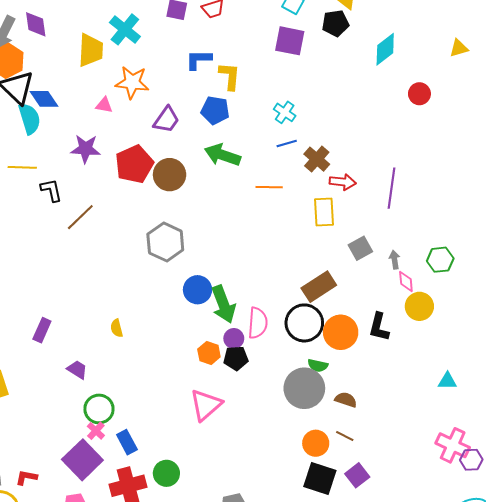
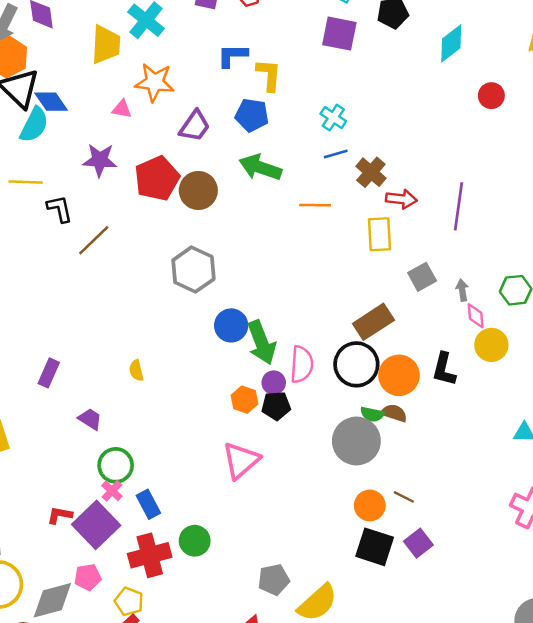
cyan semicircle: (30, 119) -> (34, 125), turned 44
brown semicircle: (346, 400) -> (394, 413), moved
red L-shape: (26, 477) -> (60, 515), moved

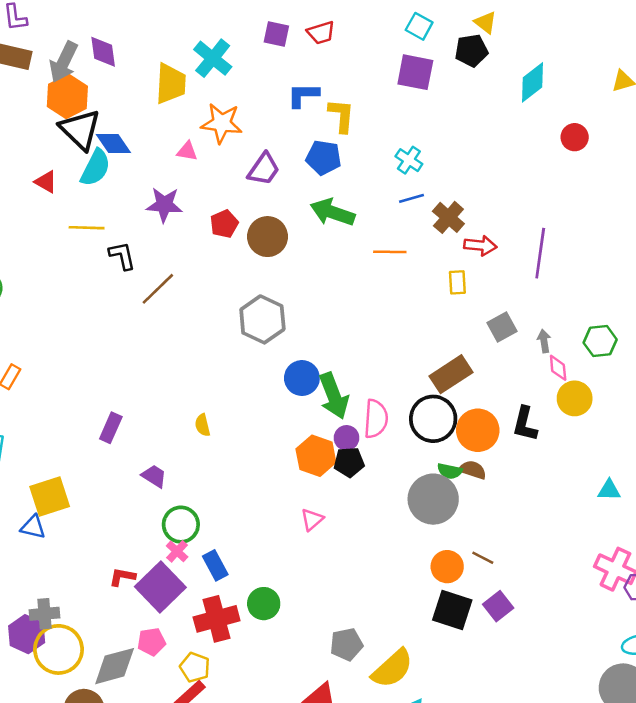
red pentagon: (157, 178) -> (224, 224), size x0.6
yellow rectangle: (380, 234) -> (457, 282), size x0.7
orange hexagon: (245, 400) -> (316, 456), size x1.4
pink triangle: (241, 460) -> (312, 519), size x0.6

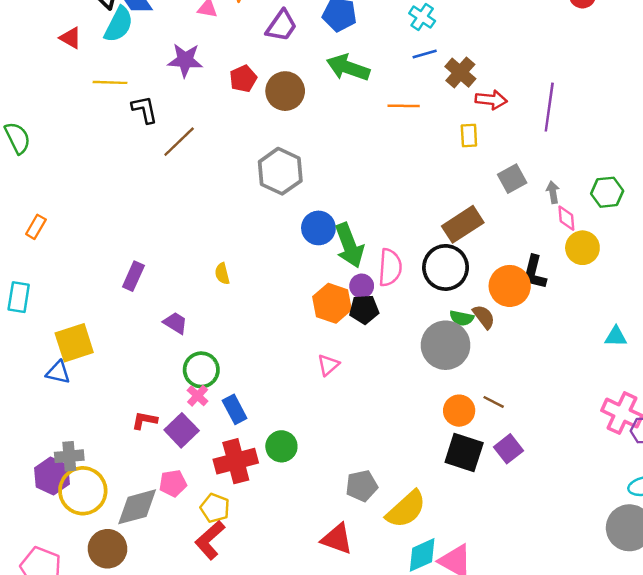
orange circle: (478, 430) -> (510, 286), moved
brown semicircle: (473, 470) -> (484, 317), turned 35
purple square: (160, 587) -> (182, 430), size x0.7

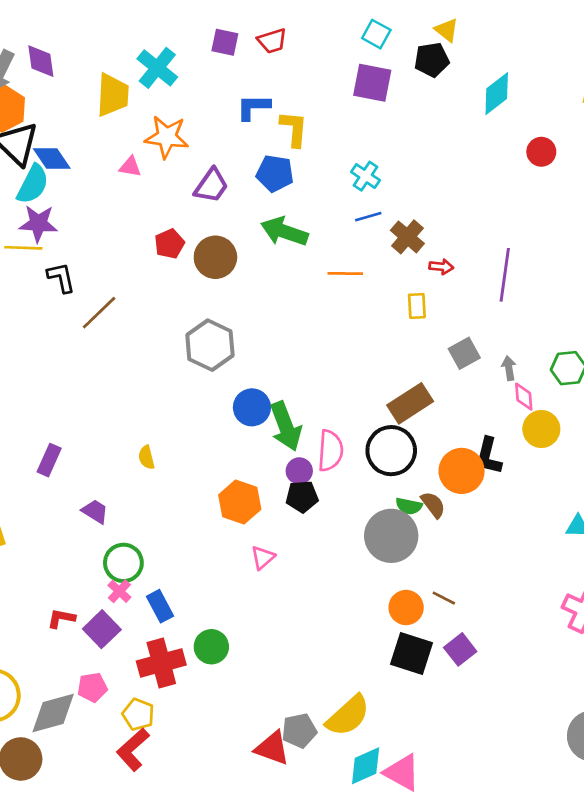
purple star: (185, 60) -> (38, 223), moved
red arrow: (491, 100) -> (441, 267), size x0.7
orange hexagon: (332, 303) -> (240, 502), moved
gray pentagon: (362, 486) -> (299, 731), moved

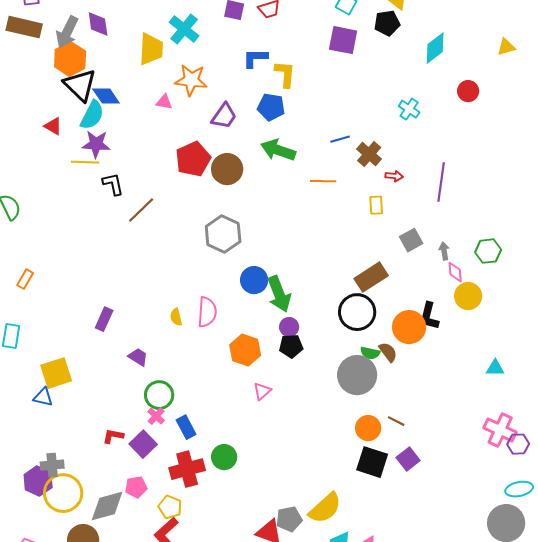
cyan cross: (366, 176) -> (409, 109), moved
red pentagon: (169, 244) -> (193, 159), size x1.6
pink semicircle: (330, 451) -> (207, 312), moved

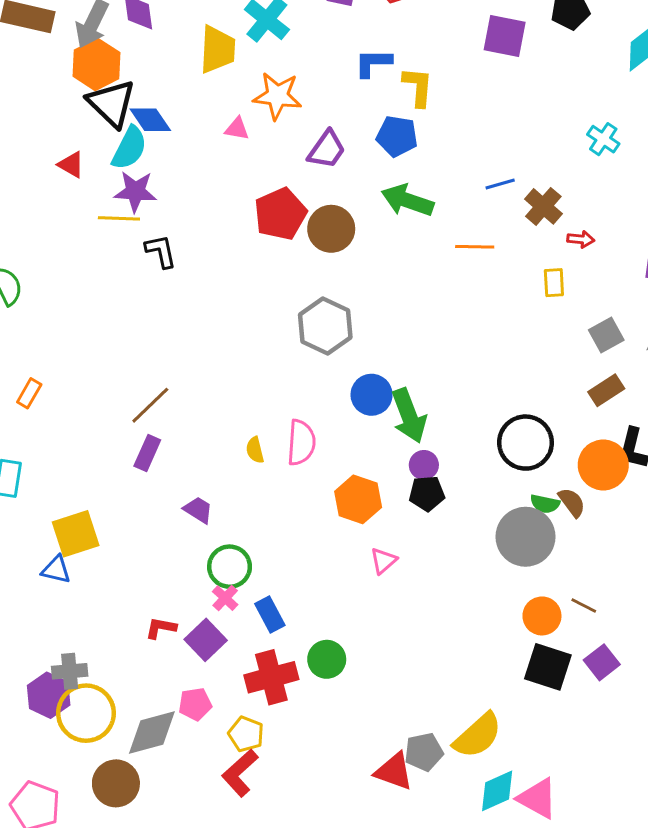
brown line: (141, 210) -> (150, 405), moved
brown rectangle: (371, 277) -> (606, 390), moved, size x0.7

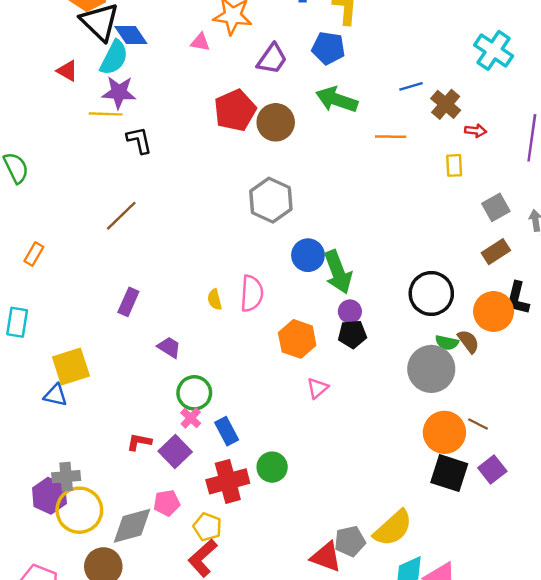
cyan cross: (603, 139) -> (494, 50), size x1.5
brown line: (150, 405) -> (121, 216), moved
orange circle: (542, 616) -> (444, 432), size x1.4

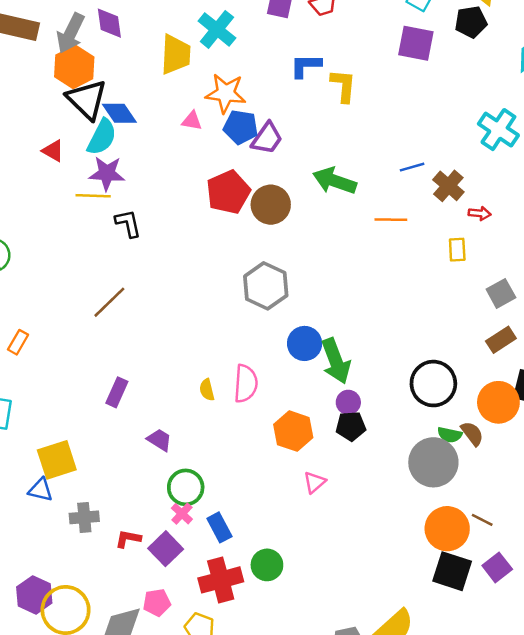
blue pentagon: (328, 48) -> (241, 127), moved
gray cross: (66, 477) -> (84, 517), moved

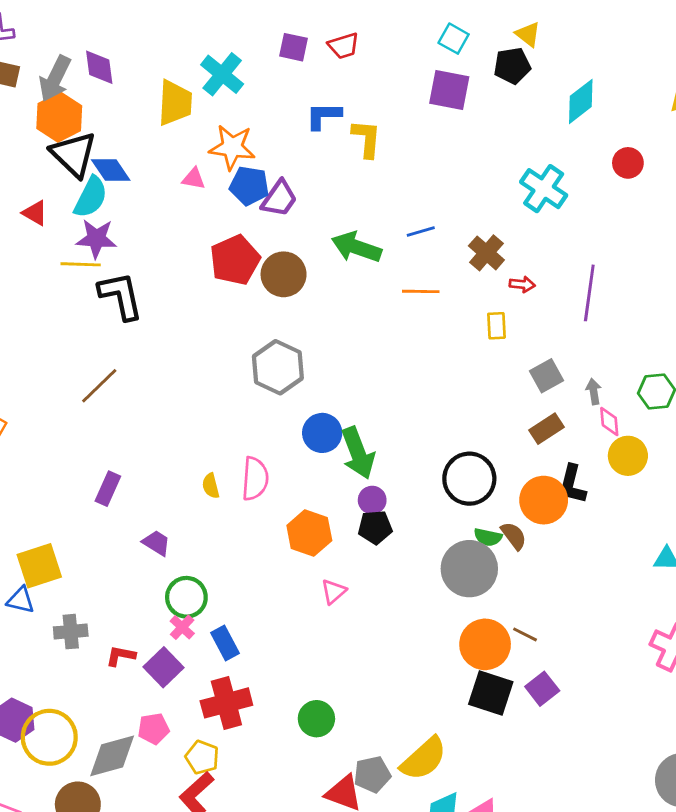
blue line: (412, 167) -> (421, 231), moved
black L-shape: (128, 223) -> (121, 296), size x1.5
green circle: (267, 565) -> (316, 719), moved

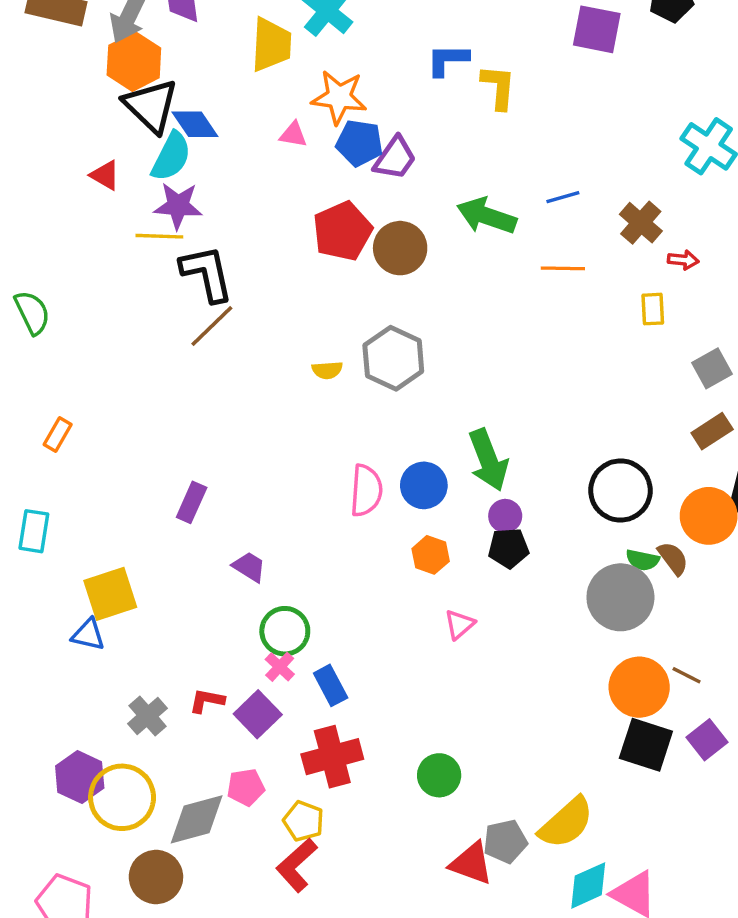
brown line: (99, 386) -> (212, 326), moved
blue circle: (322, 433) -> (424, 485), moved
yellow semicircle: (211, 486) -> (327, 370), moved, turned -80
orange hexagon: (309, 533) -> (431, 555), size x0.7
gray cross: (71, 632) -> (147, 716), moved, turned -36

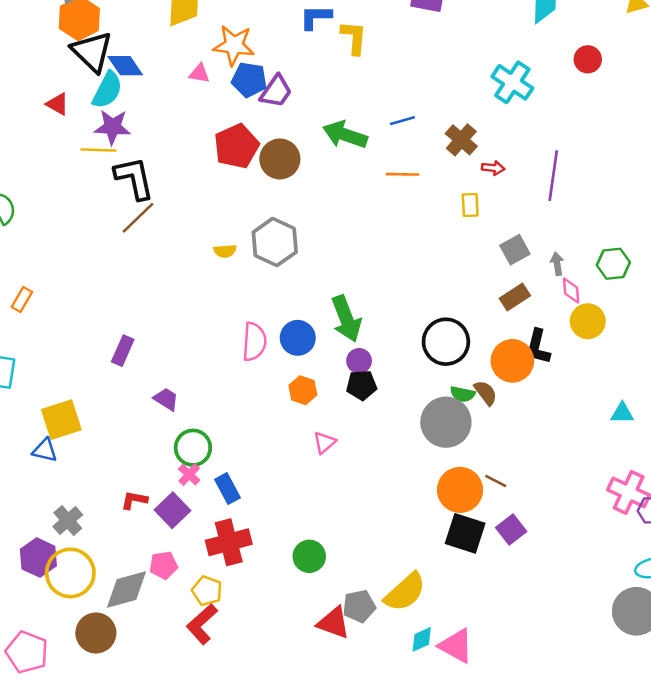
gray cross: (147, 716) -> (68, 521), moved
cyan diamond: (588, 885) -> (422, 639), size x0.7

